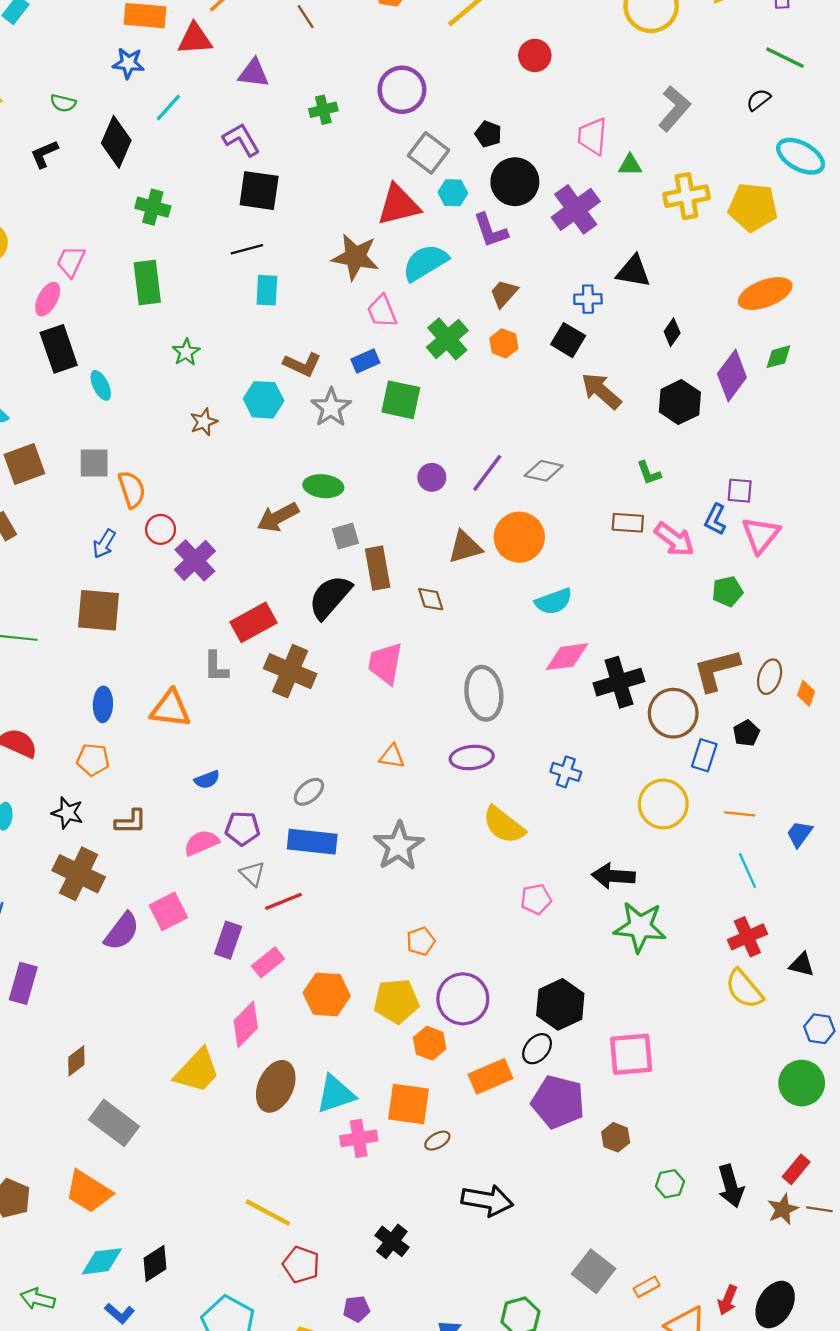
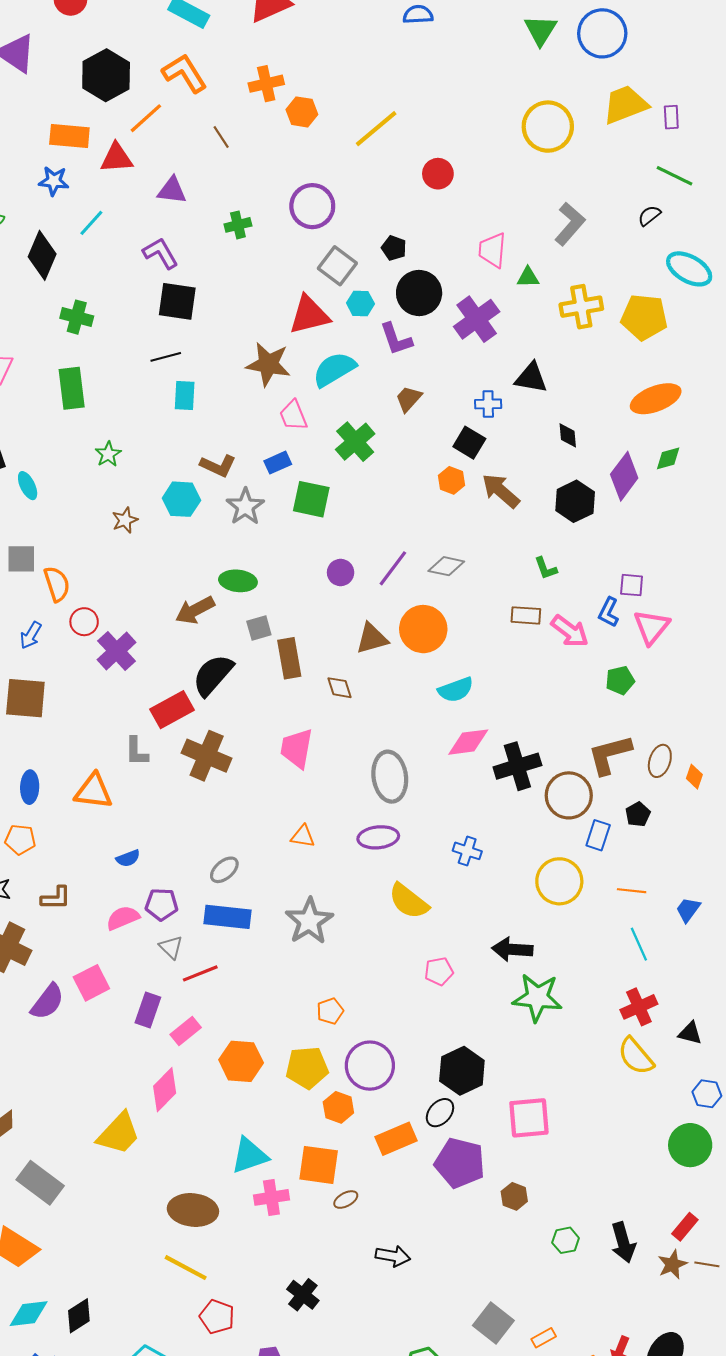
black diamond: (672, 332) -> (568, 435), turned -40
orange hexagon: (504, 343) -> (452, 480), moved
black semicircle: (330, 597) -> (213, 675), moved
brown ellipse: (276, 1086) -> (193, 1210), moved, turned 72
black arrow: (487, 1200) -> (393, 1256), size x0.7

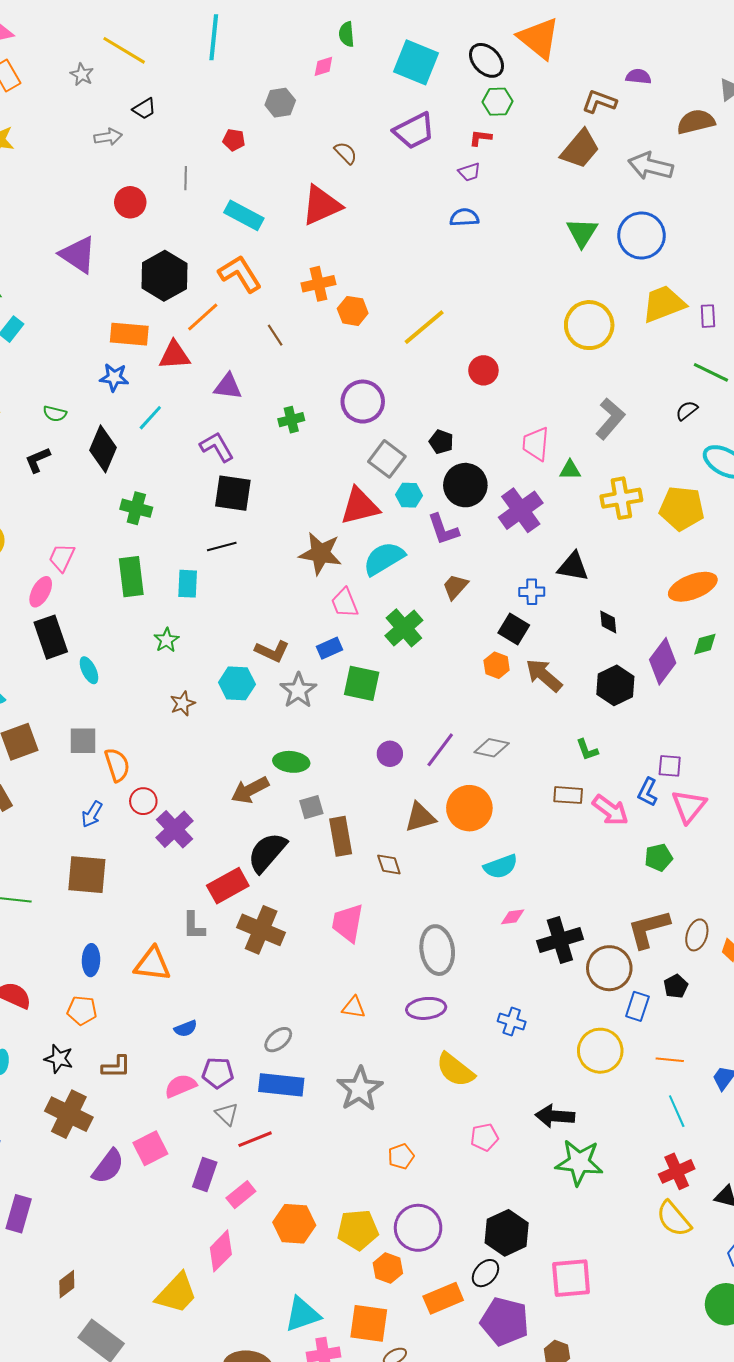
cyan rectangle: (185, 396) -> (188, 584), moved
pink diamond: (468, 742) -> (513, 917), size x0.6
orange pentagon: (330, 1011) -> (401, 1156), moved

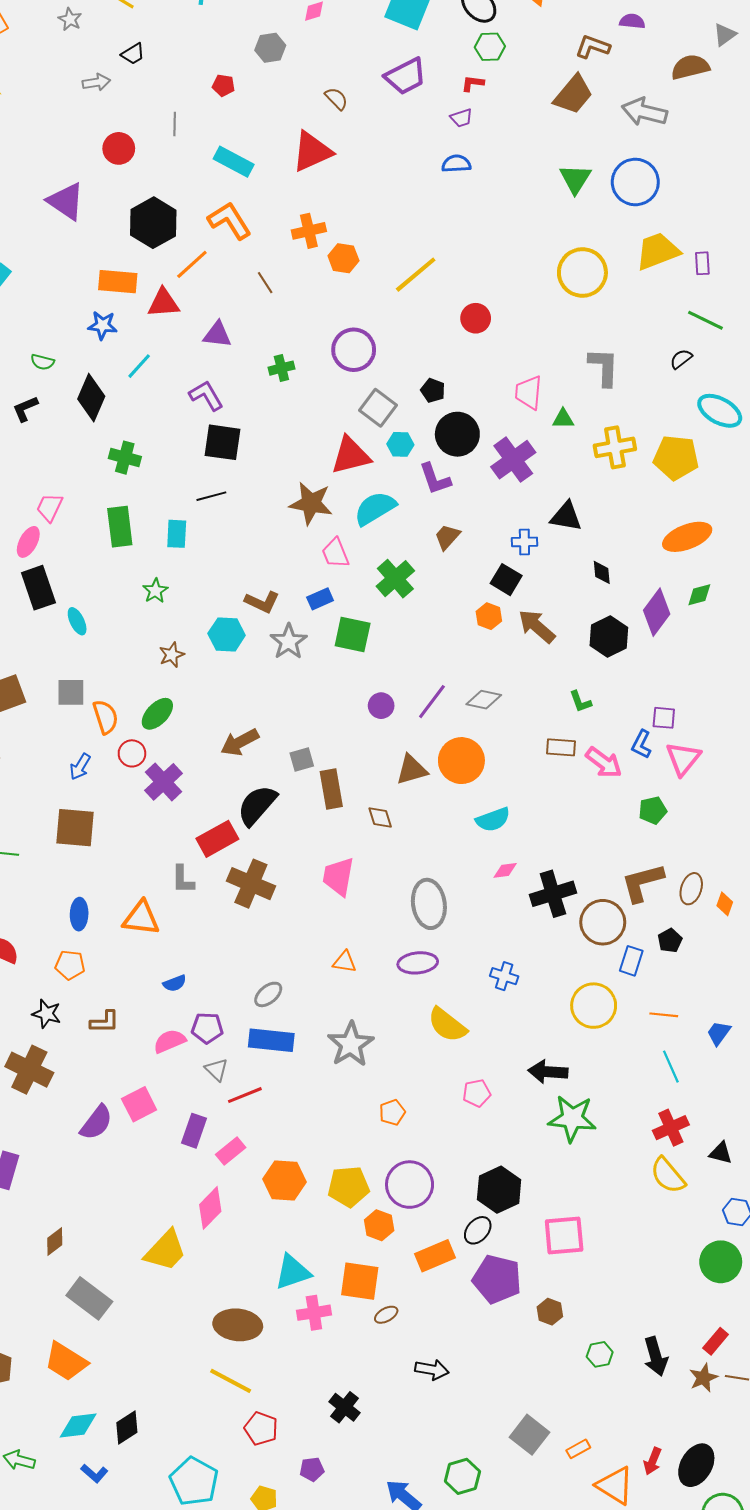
gray L-shape: (610, 419) -> (604, 367), turned -39
green ellipse: (291, 762) -> (157, 714), moved, turned -52
brown cross: (69, 1114) -> (29, 1070), moved

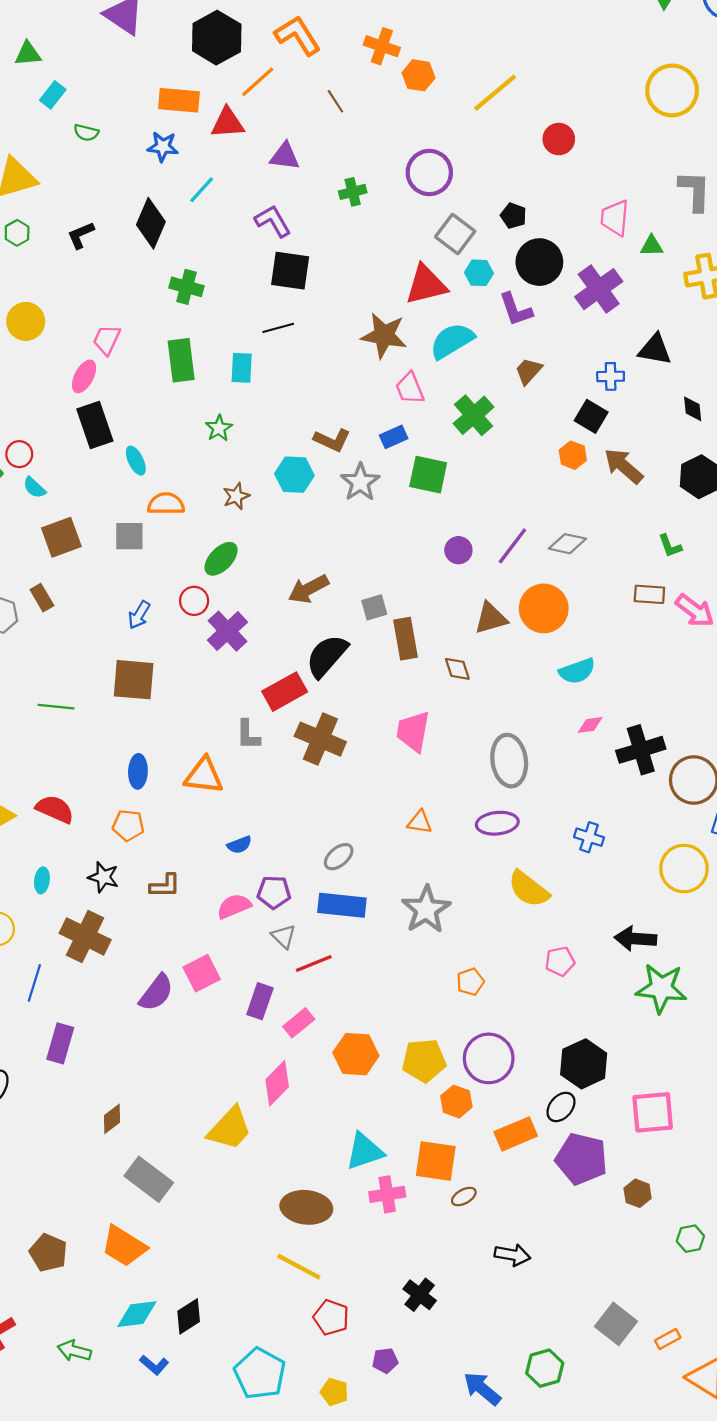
orange cross: (309, 231) -> (382, 46), turned 32
green semicircle: (42, 362) -> (86, 133), moved
orange semicircle: (106, 717) -> (166, 504), moved, turned -72

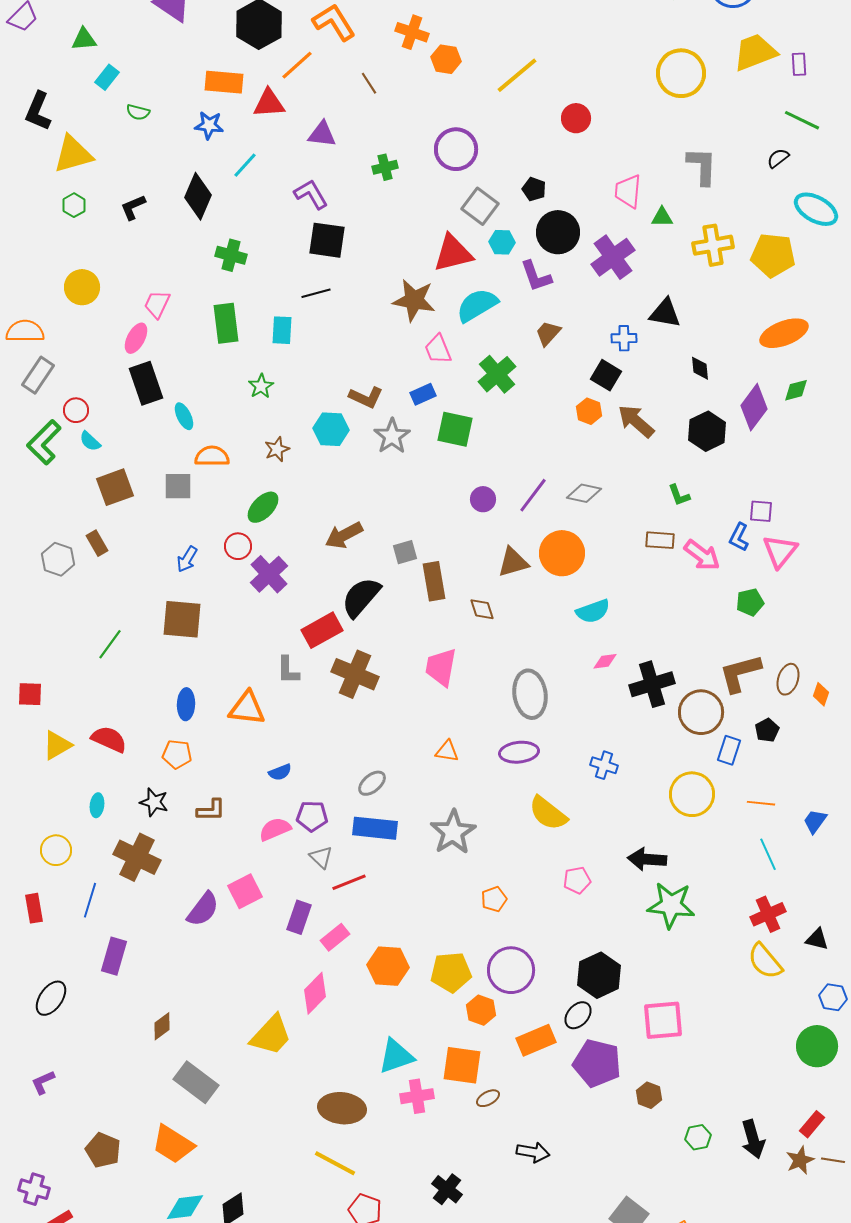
green line: (56, 707) -> (110, 644), turned -60

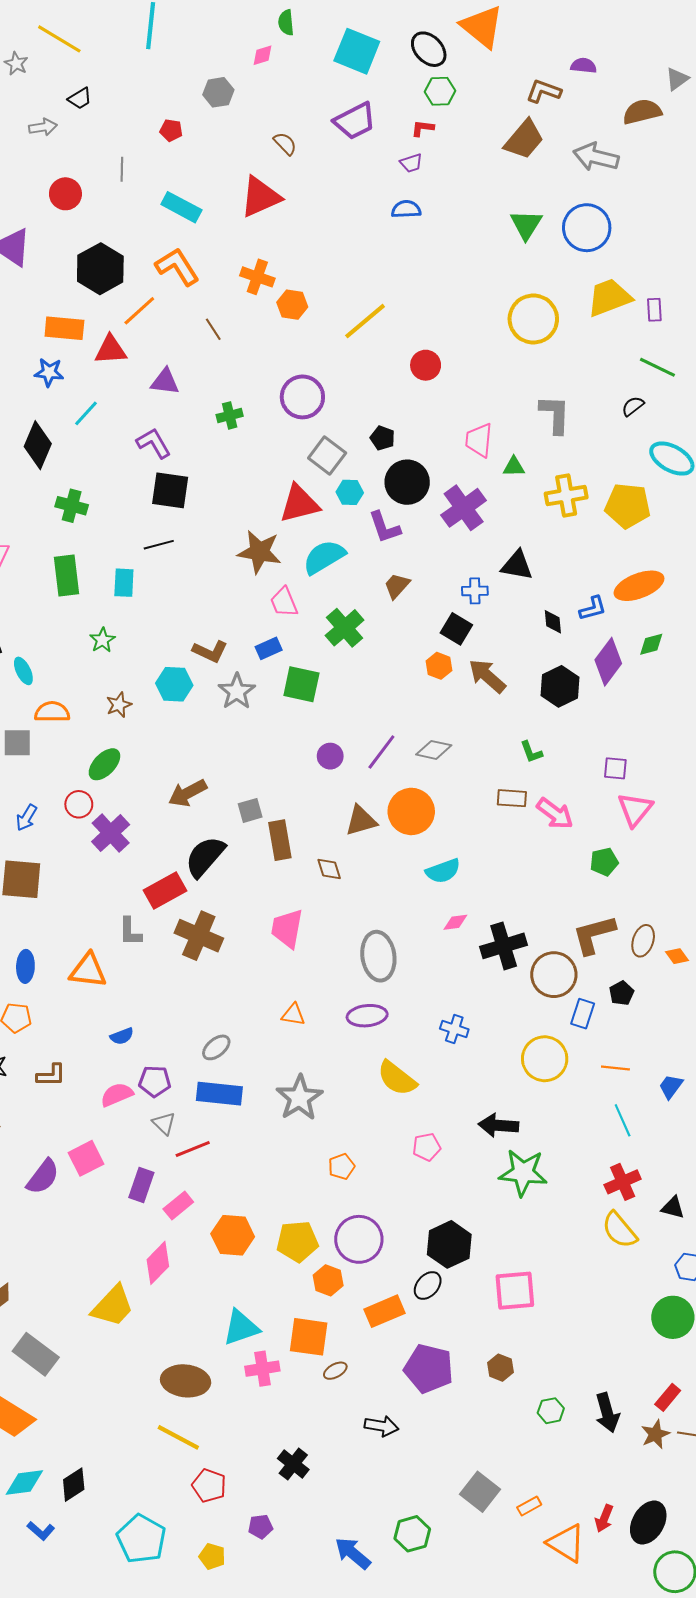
blue L-shape: (739, 537) -> (593, 608), moved, turned -132
orange diamond: (821, 694) -> (677, 956), turned -55
purple pentagon: (597, 1063) -> (429, 1369), moved

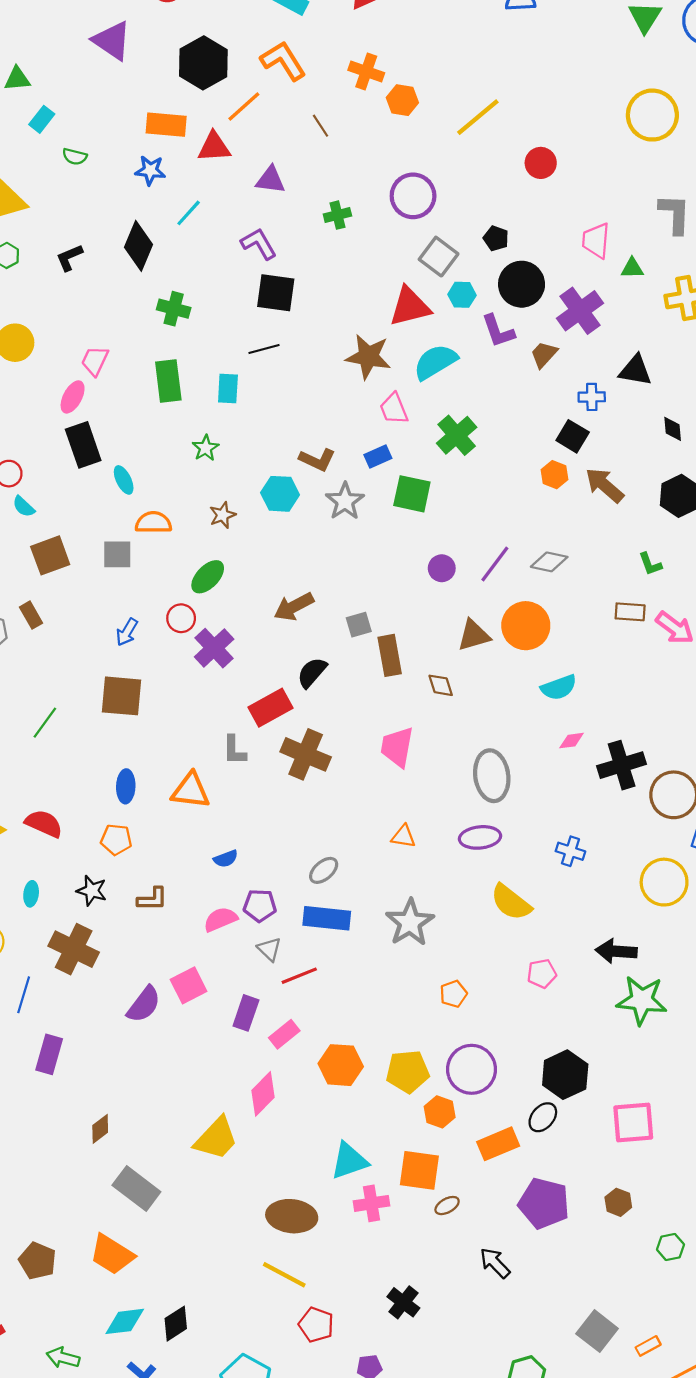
brown trapezoid: (397, 586) -> (544, 354), moved
black semicircle: (205, 857) -> (312, 673), size x0.7
black arrow: (381, 1426) -> (495, 1263), turned -144

